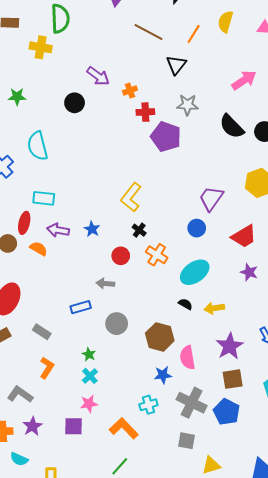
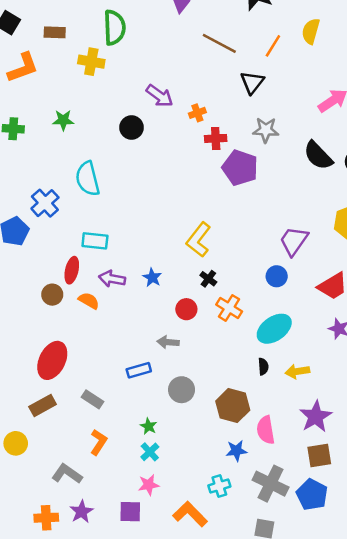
black semicircle: (185, 304) -> (263, 367), turned 56

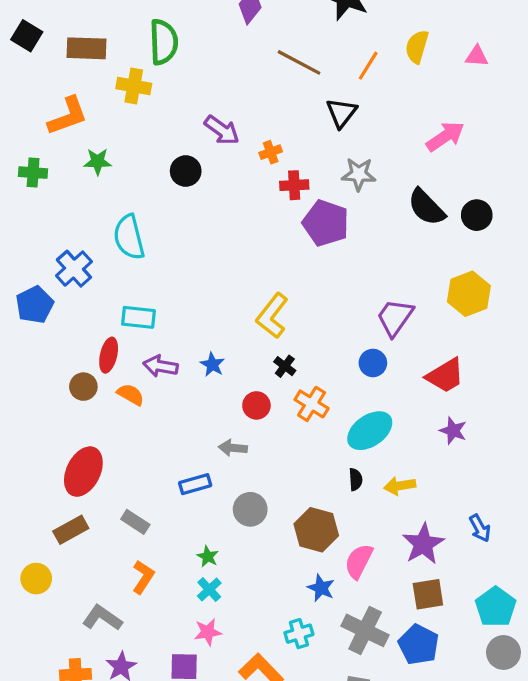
brown rectangle: (55, 32) -> (87, 48), size x1.4
orange L-shape: (23, 68) -> (68, 116), moved
pink semicircle: (266, 430) -> (359, 561), turned 36
blue star: (236, 451) -> (321, 588), turned 30

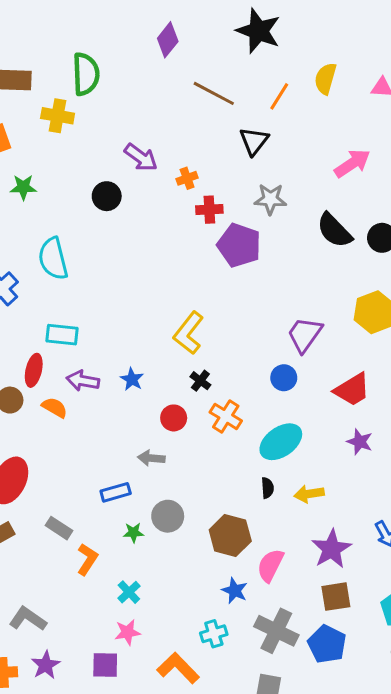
green star: (208, 557) -> (133, 533), moved, turned -30
orange L-shape: (143, 577) -> (87, 559), moved

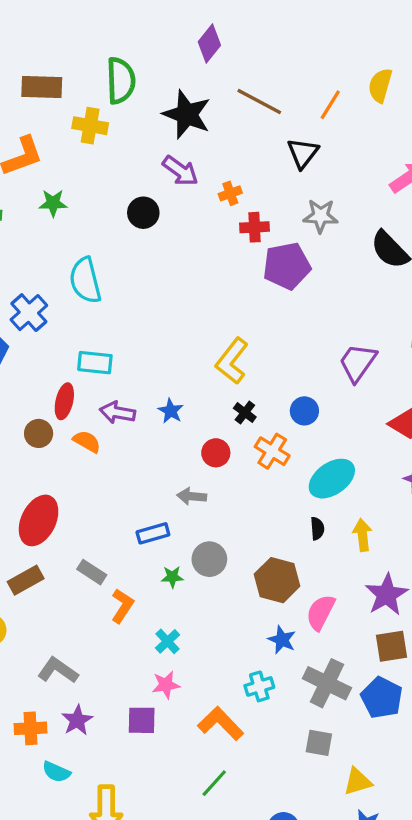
black star: (258, 31) -> (187, 114), moved
purple pentagon: (239, 245) -> (287, 266), turned -30
blue circle: (284, 378) -> (304, 411), moved
yellow arrow: (309, 494) -> (362, 535), turned 92

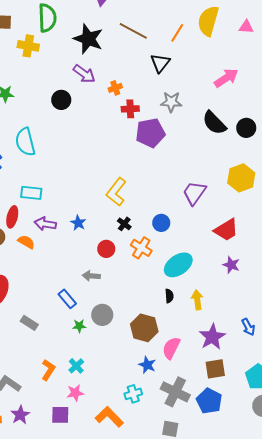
yellow semicircle: (380, 85) -> (208, 21), size x1.4
blue rectangle: (153, 533) -> (67, 299), turned 66
orange L-shape: (122, 606) -> (48, 370), moved

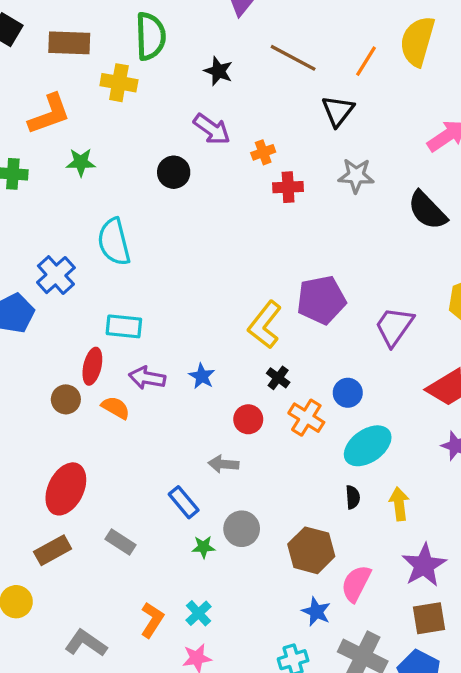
black star: (88, 39) -> (218, 71), size x0.6
purple pentagon: (150, 133) -> (321, 300), moved
blue circle: (161, 223) -> (348, 393), moved

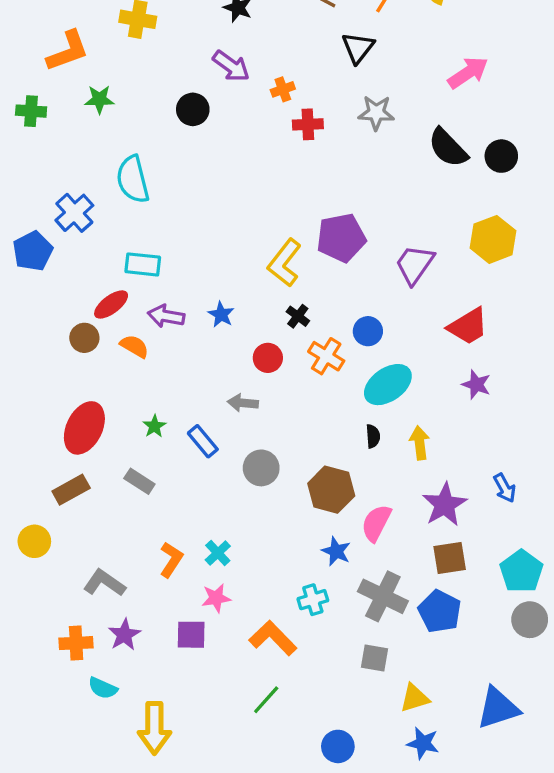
red ellipse: (92, 366) -> (111, 304), turned 40
green star: (203, 547) -> (154, 426), moved, turned -30

